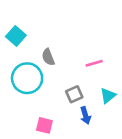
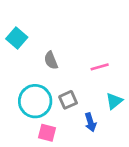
cyan circle: (27, 78) -> (35, 101), moved
gray square: (74, 94) -> (68, 100), moved

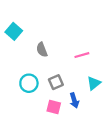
cyan circle: (35, 101) -> (29, 83), size x0.7
pink square: (47, 133) -> (54, 107), moved

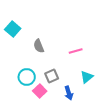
pink square: (54, 107) -> (40, 91), moved, turned 32

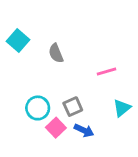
gray semicircle: (39, 46) -> (56, 53), moved
blue arrow: (69, 93) -> (84, 130), moved, turned -48

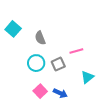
gray square: (73, 107) -> (58, 64), moved
cyan circle: (38, 108) -> (36, 63), moved

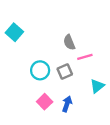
gray semicircle: (40, 38) -> (69, 42), moved
blue arrow: (60, 93) -> (67, 104), turned -96

